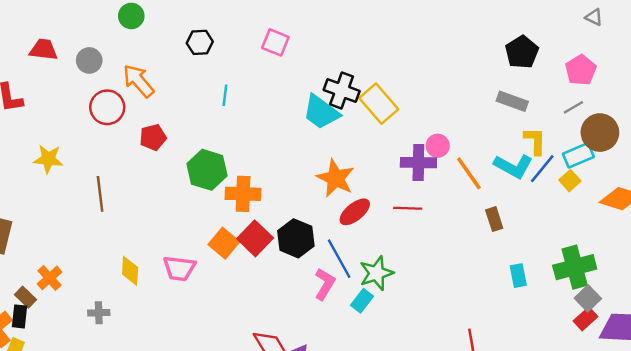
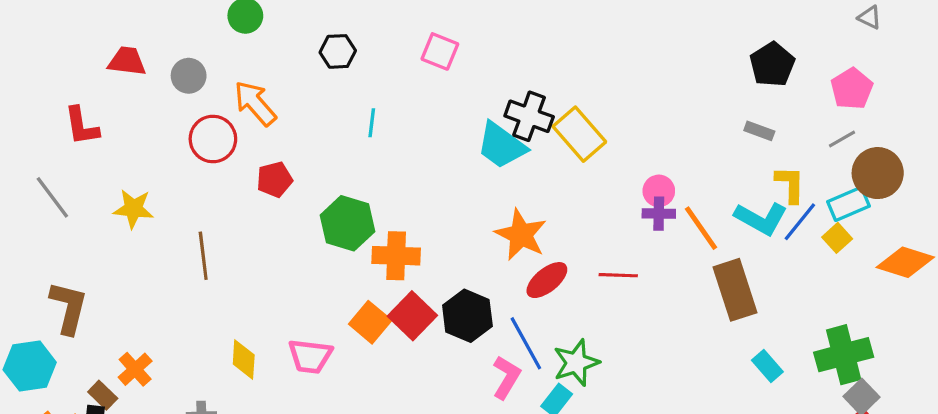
gray rectangle: (512, 101) -> (759, 131), size x0.7
purple cross: (418, 163) -> (659, 214), moved, size x0.7
brown rectangle: (494, 219) -> (735, 290), size x1.8
cyan rectangle: (518, 276) -> (767, 366), turned -30

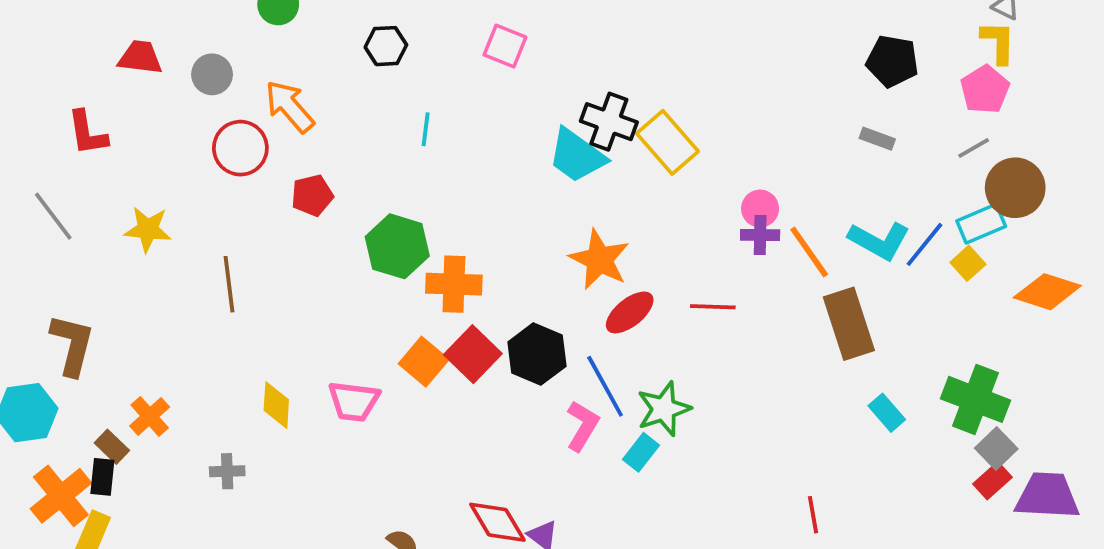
black pentagon: (772, 64) -> (892, 61), turned -30
yellow L-shape: (790, 184) -> (998, 42), moved
green cross: (844, 355) -> (976, 399), turned 36

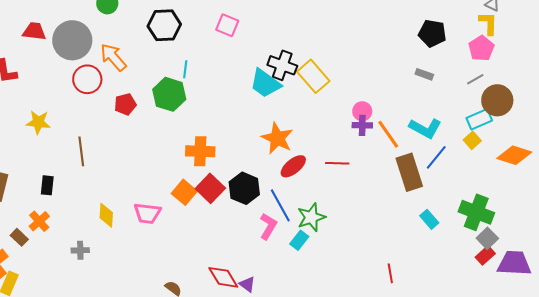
black hexagon: (386, 46) -> (164, 25), size x1.5
gray circle: (212, 74) -> (72, 40), size x1.8
blue line: (924, 244) -> (436, 157), moved
green hexagon: (397, 246) -> (169, 94), moved
black rectangle: (102, 477) -> (47, 185), moved

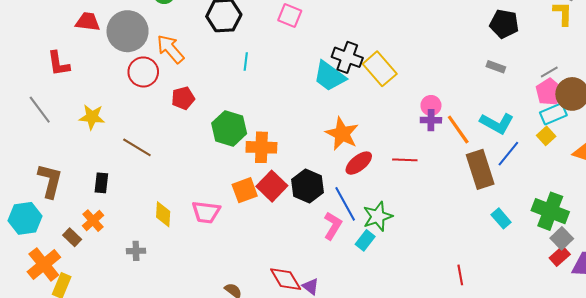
pink pentagon: (481, 48) -> (549, 92), moved
green hexagon: (169, 94) -> (229, 128), moved
brown line: (81, 151) -> (137, 147), turned -52
orange square: (184, 192) -> (245, 190), turned 30

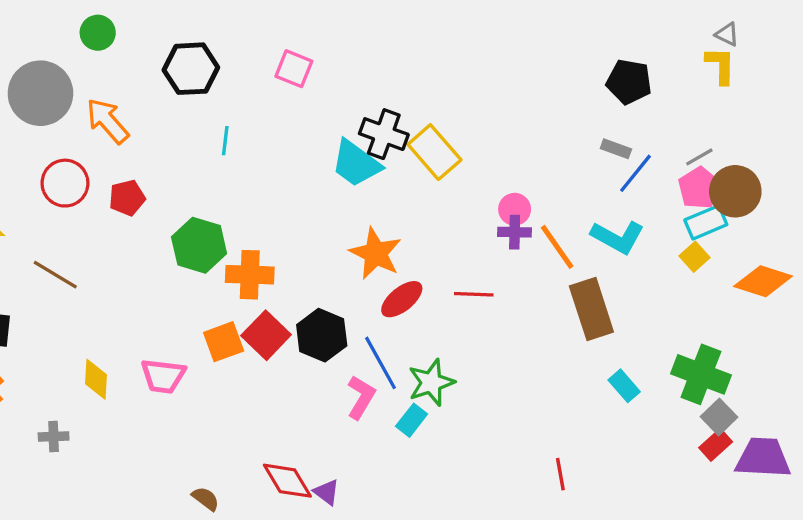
red circle: (143, 72) -> (65, 183), moved
blue line: (508, 154) -> (636, 173), moved

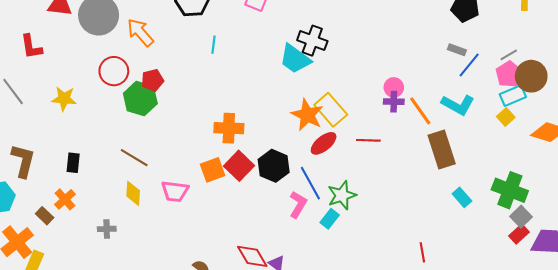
yellow rectangle: (434, 152) -> (331, 110), moved
green hexagon: (199, 245) -> (140, 99), moved
brown line: (55, 275) -> (134, 158), moved

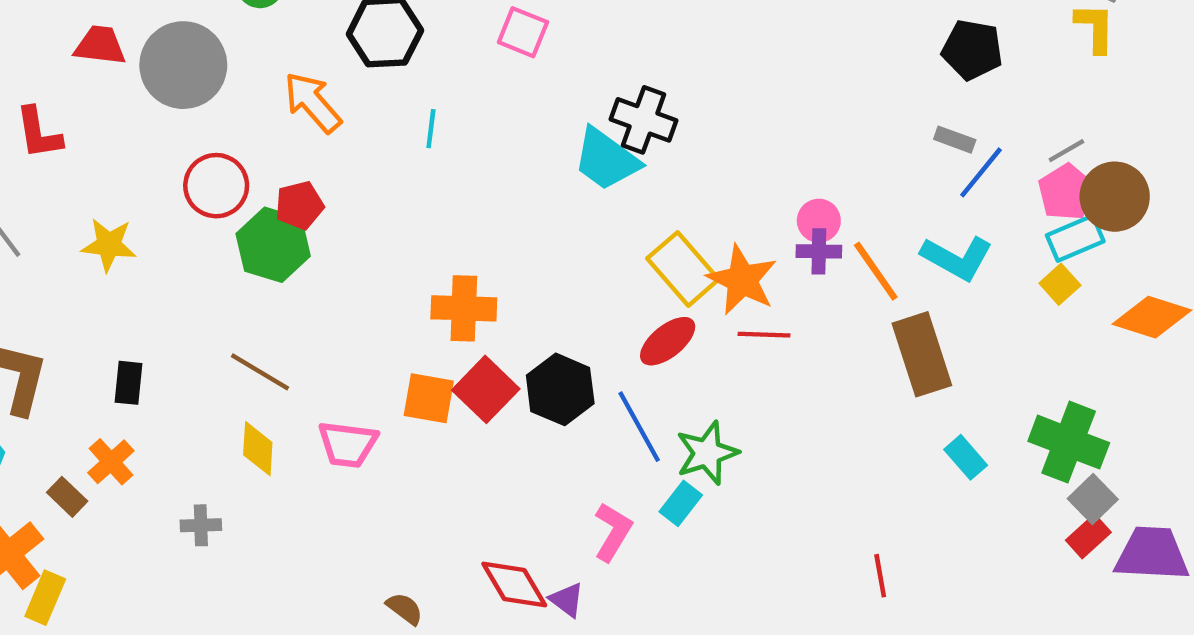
orange arrow: (140, 32) -> (313, 102), moved
orange star: (307, 115) -> (742, 280), moved
orange square: (213, 170) -> (429, 398), turned 30
pink L-shape: (298, 204) -> (613, 532), moved

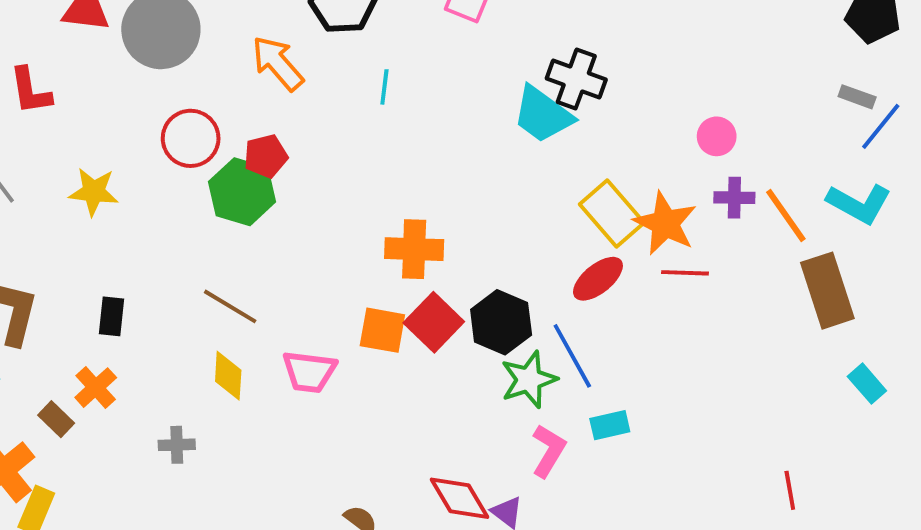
pink circle: (819, 221) -> (717, 136), moved
green star: (707, 453) -> (529, 380), moved
cyan rectangle: (681, 503) -> (610, 425), turned 39

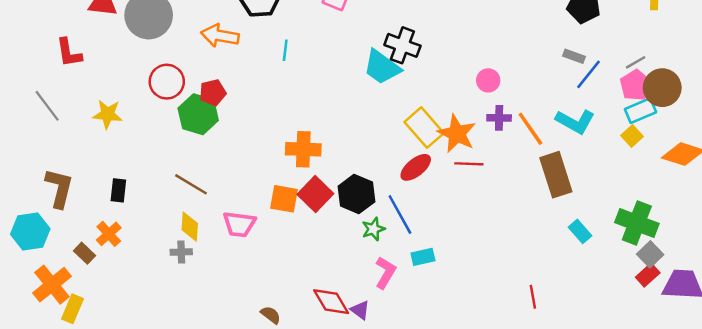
orange arrow: (278, 63) -> (220, 36), turned -39
green star: (529, 380) -> (373, 229), size x0.7
gray cross: (177, 445) -> (181, 252), moved

